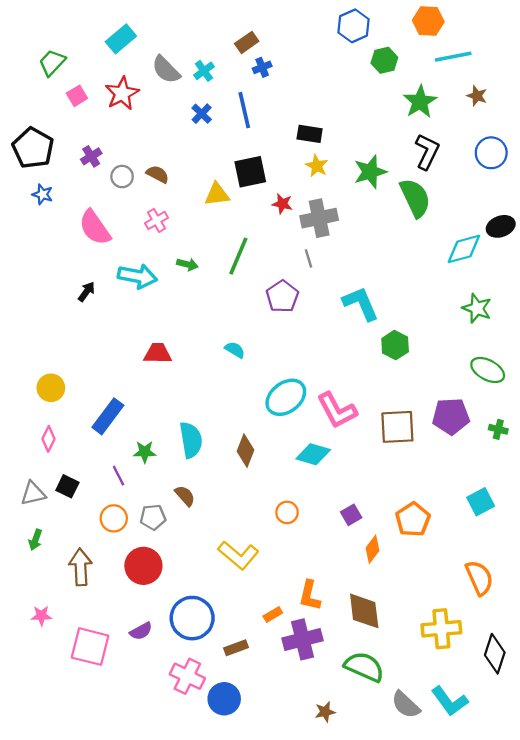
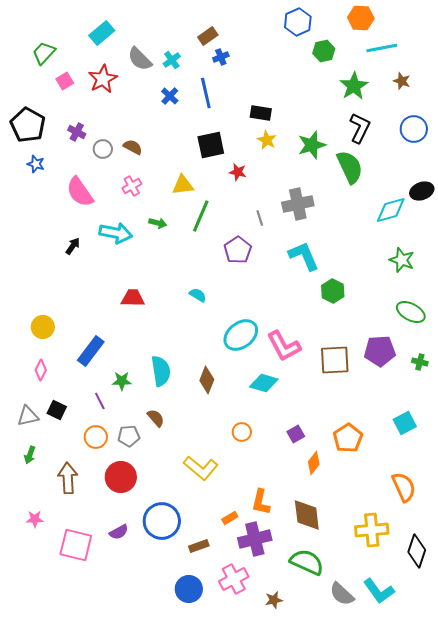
purple cross: (91, 156) -> (77, 132), turned -30
yellow triangle: (217, 194) -> (183, 185), moved
gray cross: (319, 218) -> (298, 204), moved
pink cross: (187, 676) -> (234, 579), moved, turned 36

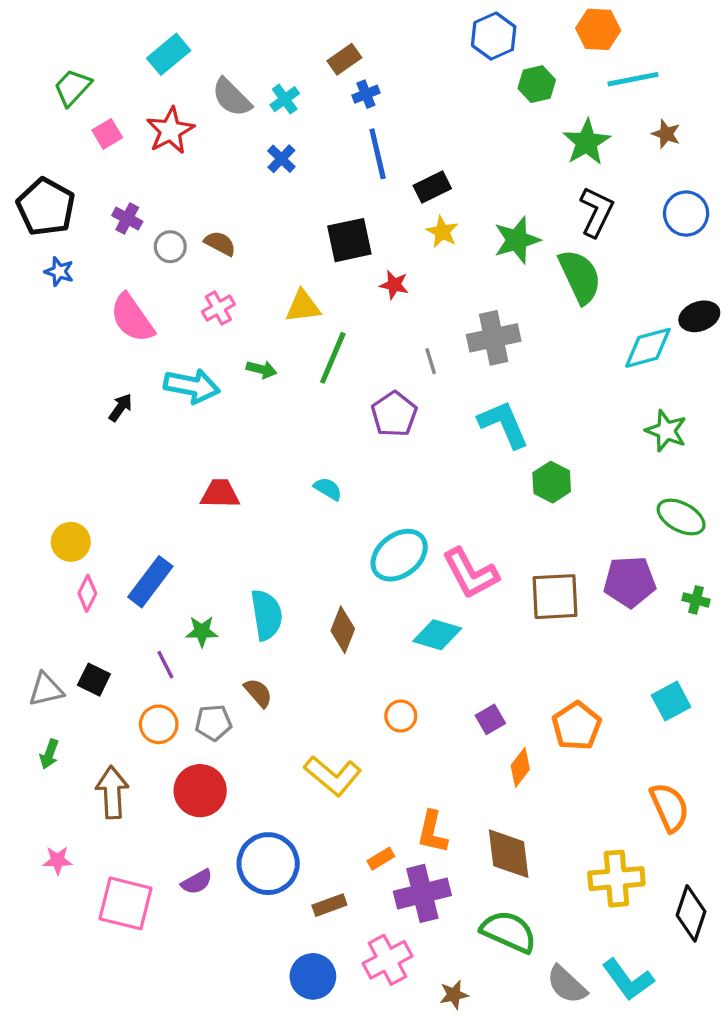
blue line: (206, 93) -> (378, 154), moved
black rectangle: (261, 113) -> (432, 187), turned -35
pink diamond: (41, 370) -> (87, 593), moved

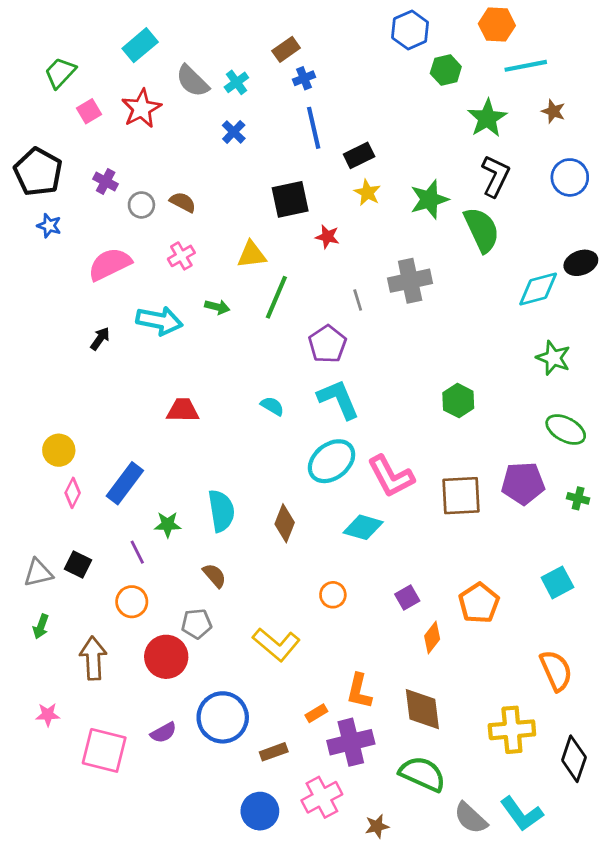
pink semicircle: (132, 318) -> (110, 264), turned 99
cyan L-shape: (504, 424) -> (338, 399), moved
gray pentagon: (213, 723) -> (197, 624), moved

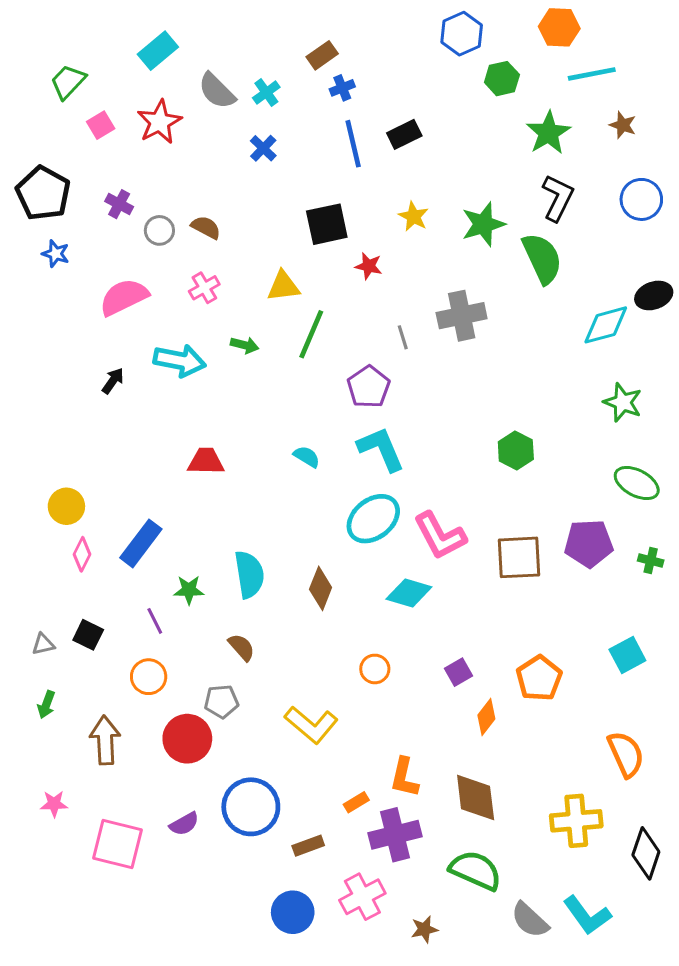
black rectangle: (359, 155) -> (404, 134), moved
gray triangle: (38, 573) -> (43, 644), size x0.7

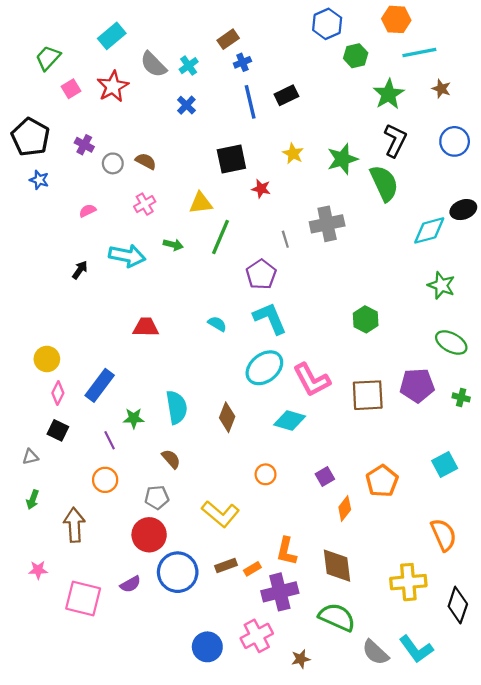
pink semicircle: (124, 297) -> (88, 211), size x0.5
black square: (88, 635) -> (58, 430), moved
red circle: (187, 739) -> (149, 535), moved
brown rectangle: (308, 846) -> (226, 566), moved

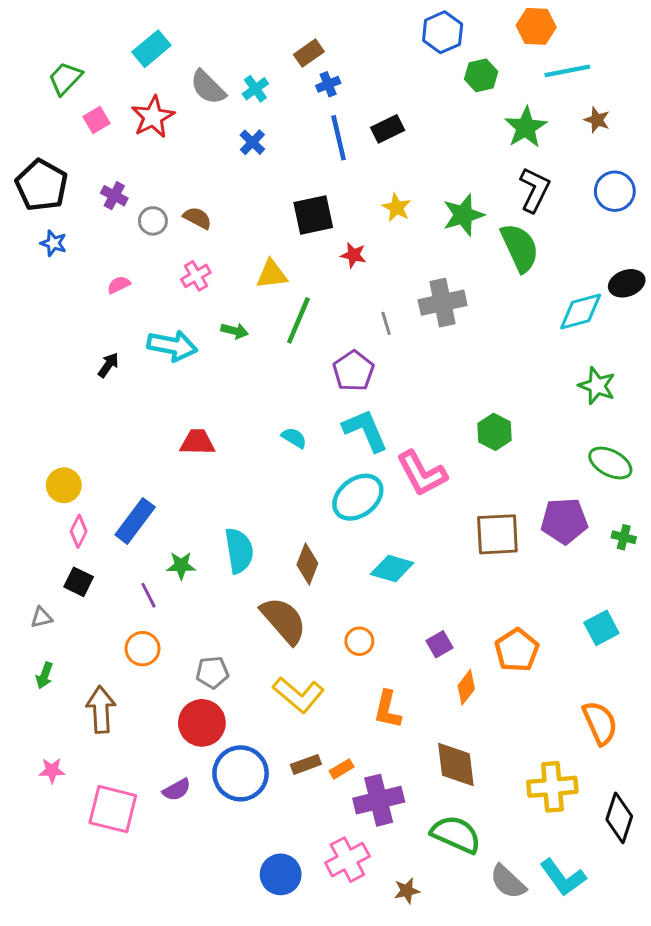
pink L-shape: (312, 380) -> (422, 473), moved
brown semicircle: (171, 459) -> (284, 620), moved, size x1.8
orange L-shape: (286, 551) -> (388, 710), moved

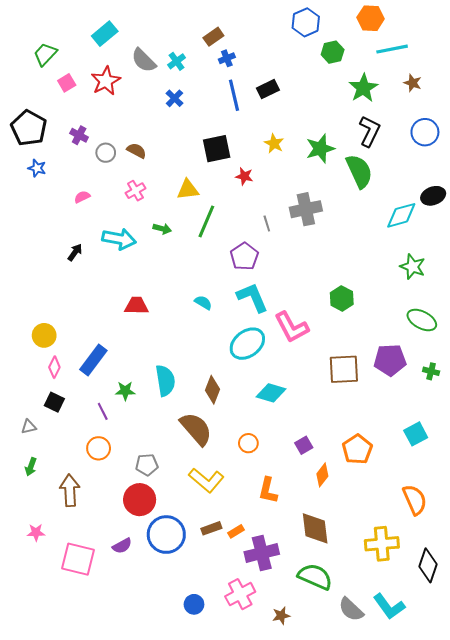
blue circle: (281, 874) -> (194, 604), size x0.7

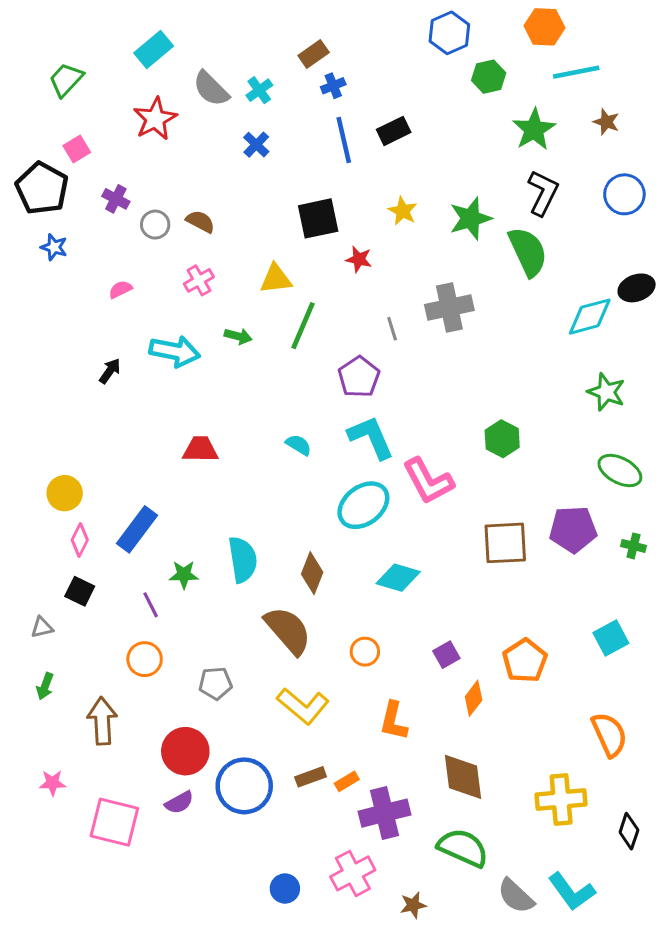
pink square: (67, 83) -> (77, 149), moved
red circle: (140, 500) -> (185, 751), moved
black diamond: (428, 565) -> (629, 831), size x0.7

